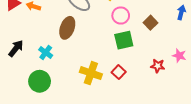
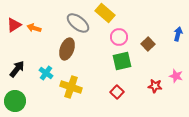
yellow cross: (91, 73) -> (71, 87), moved
green circle: (40, 81) -> (15, 101), moved

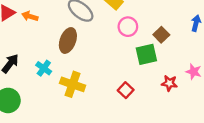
green square: (122, 61) -> (146, 54), moved

